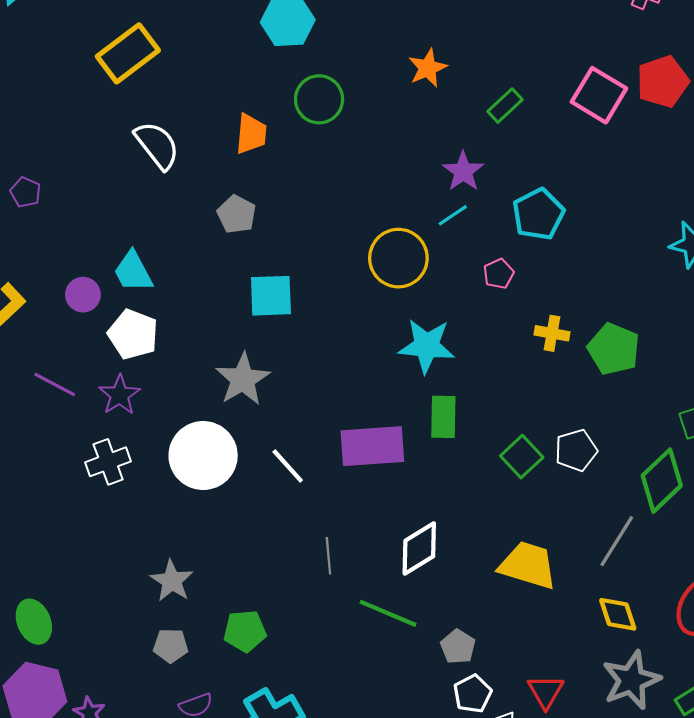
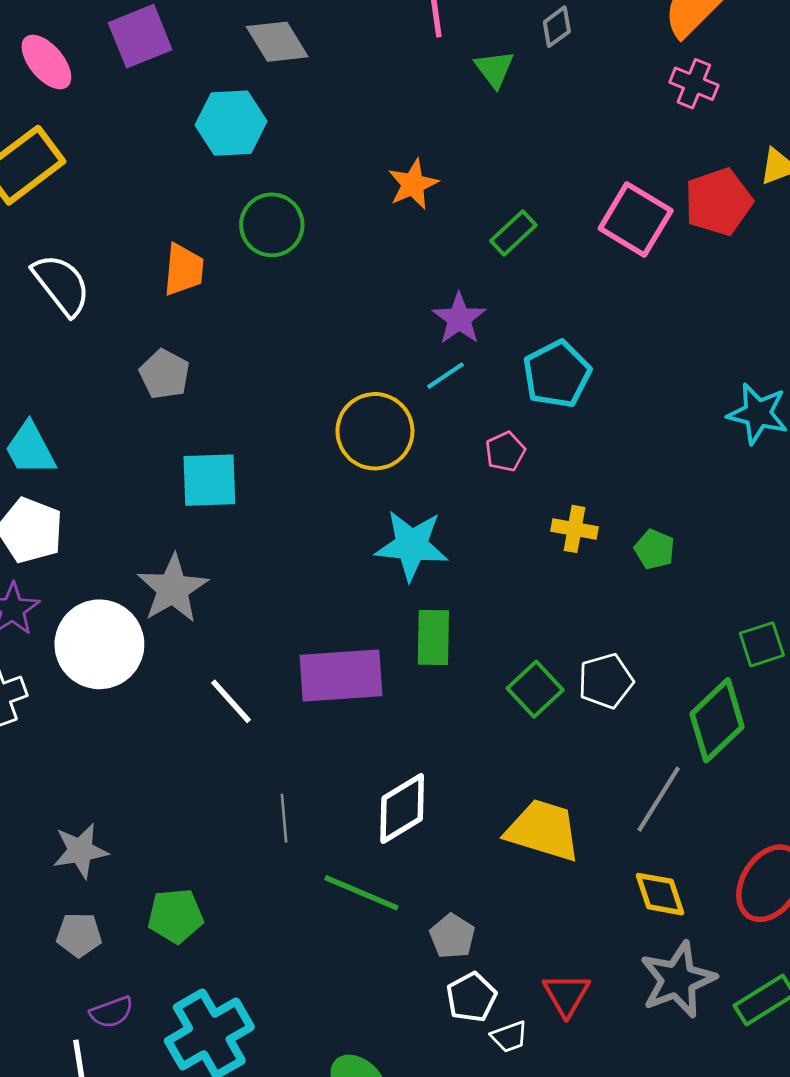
green pentagon: (614, 349) -> (655, 549), size x0.6
white circle: (203, 456) -> (99, 644), moved
gray star: (172, 581) -> (80, 851), turned 30

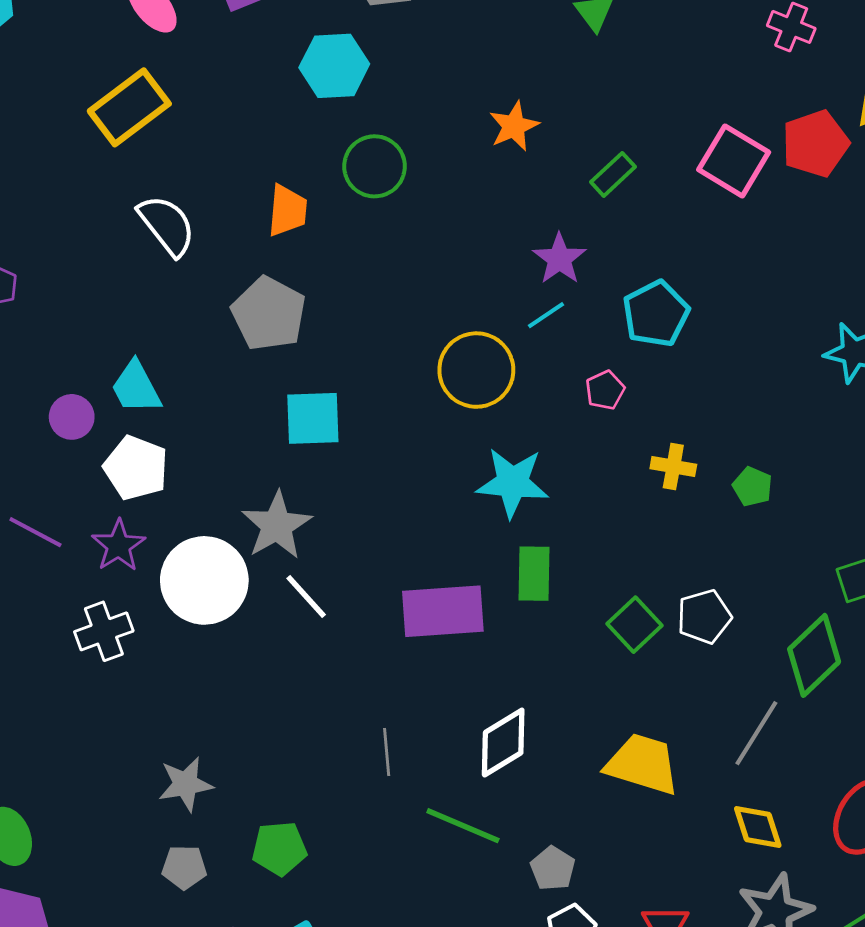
gray pentagon: (165, 374) -> (269, 314), size x1.5
white line: (231, 701) -> (306, 596), moved

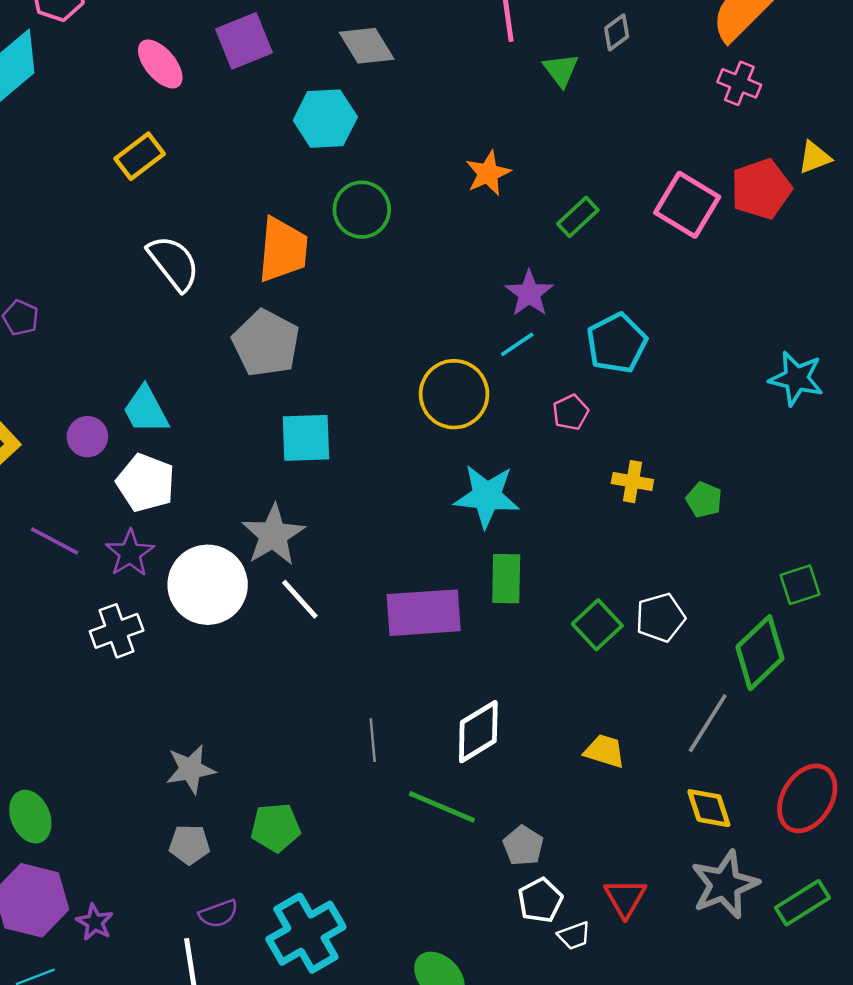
yellow rectangle: (129, 107) -> (140, 156), size x0.7
orange trapezoid: (287, 211) -> (283, 250), size x1.4
yellow trapezoid: (643, 764) -> (605, 751), size x0.6

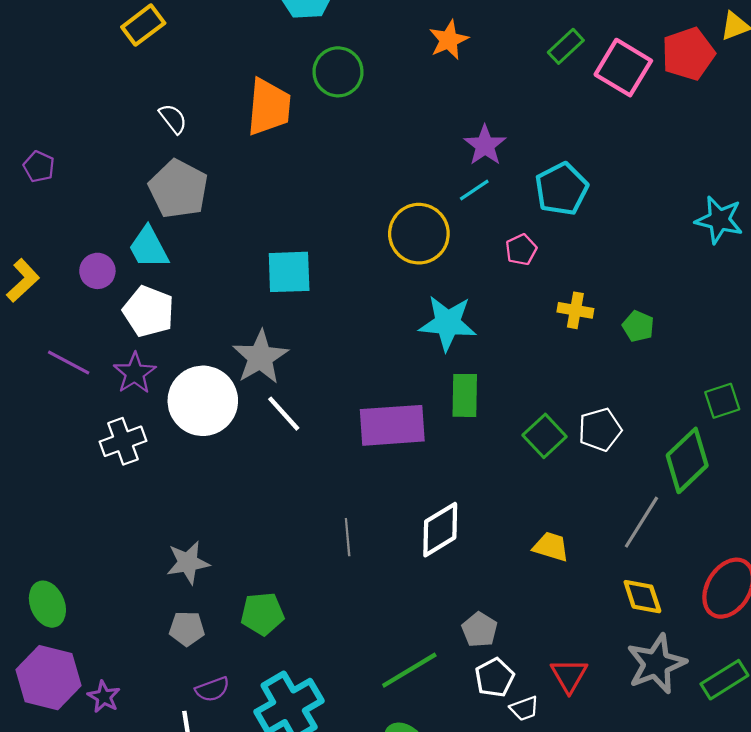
green rectangle: (578, 217) -> (566, 46), moved
white semicircle: (174, 263) -> (173, 119), size x0.6
gray pentagon: (266, 343) -> (178, 189), moved
green line: (442, 807) -> (409, 670), moved, turned -54

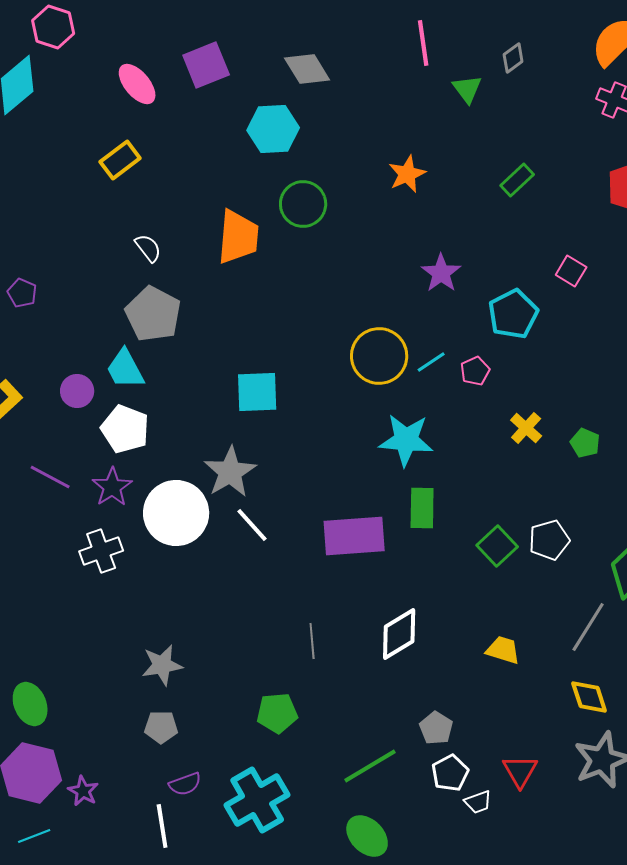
pink square: (623, 68) -> (571, 271), moved, size x0.6
cyan line: (474, 190) -> (431, 362), moved
yellow cross: (575, 310) -> (526, 428), turned 32
green pentagon: (262, 614) -> (277, 713), moved

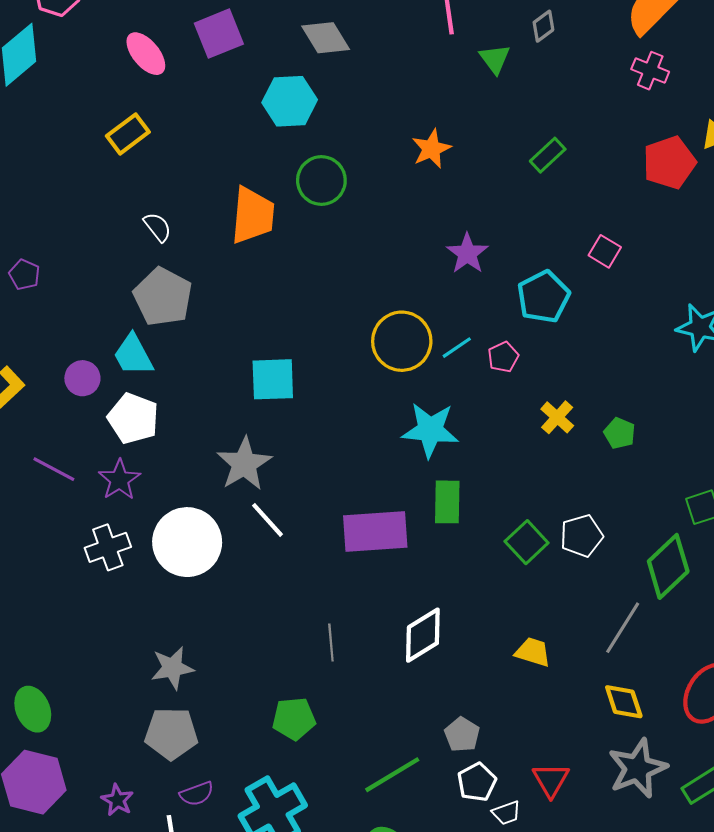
white circle: (176, 513) -> (187, 542), moved
gray pentagon: (161, 727) -> (171, 733), size x1.5
purple star: (83, 791) -> (117, 800), moved

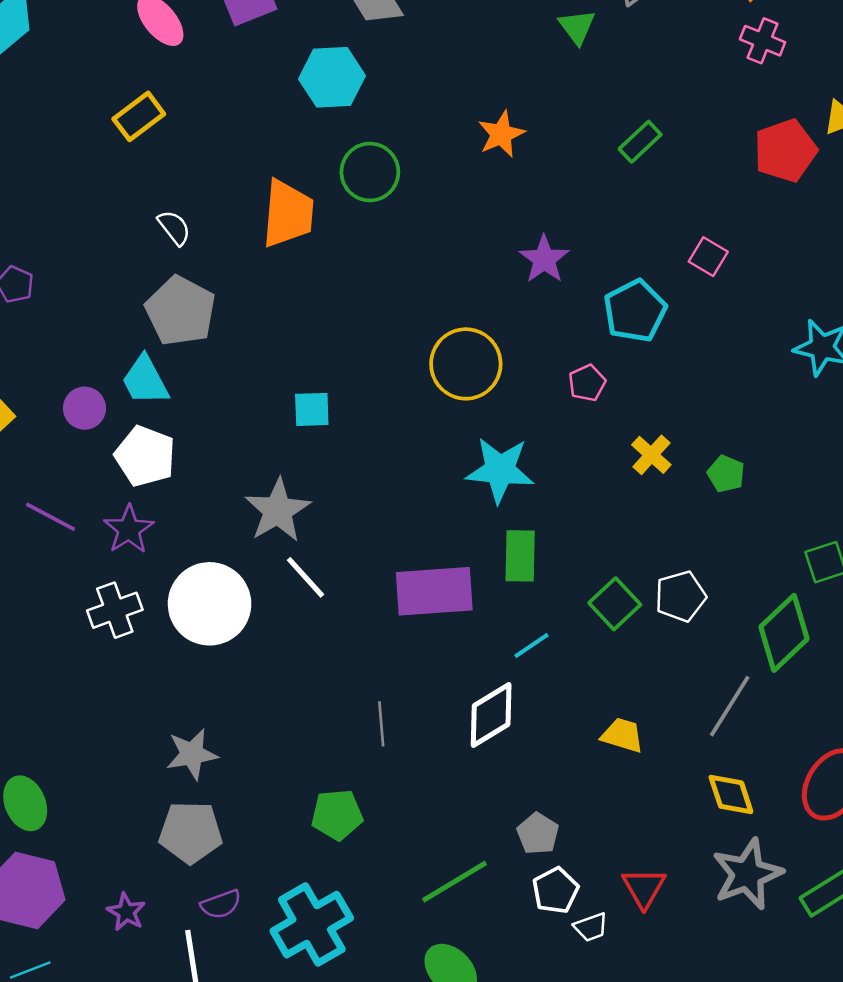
cyan line: (457, 348) -> (531, 646), moved
cyan square: (273, 379) -> (312, 409), size x0.7

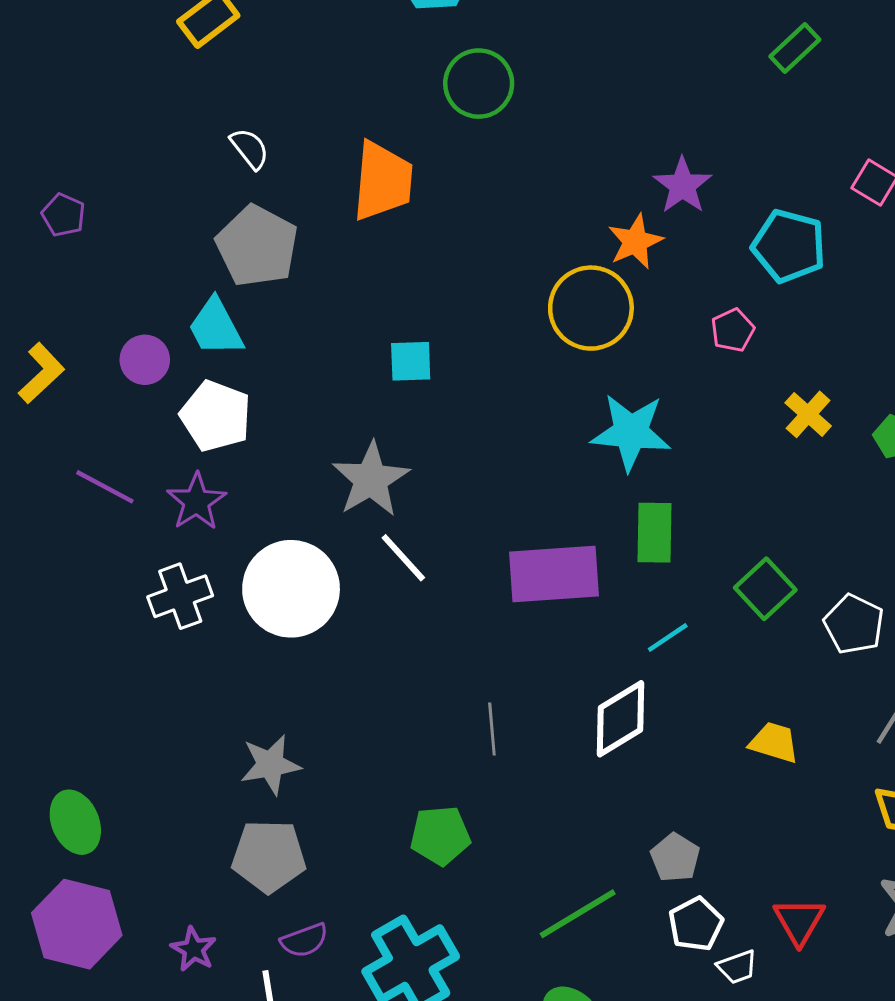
orange star: (501, 134) -> (635, 242), moved
orange trapezoid: (288, 214) -> (383, 181), moved
cyan pentagon: (635, 311) -> (789, 246), turned -30
white pentagon: (680, 596) -> (854, 624), moved, turned -30

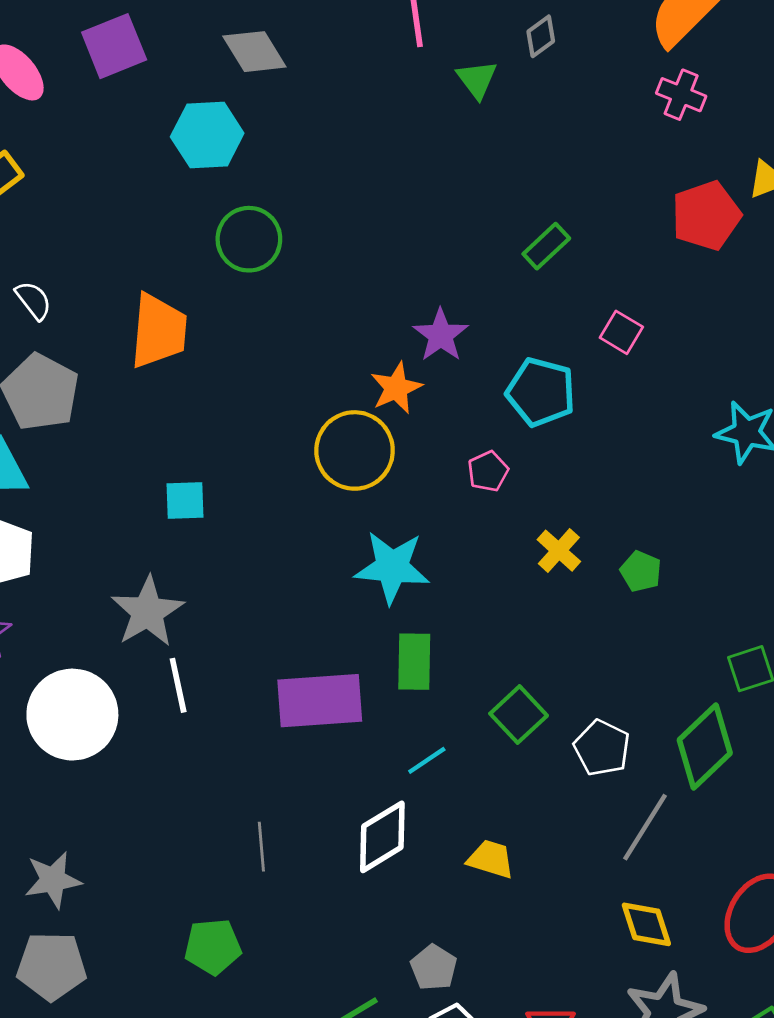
green rectangle: (795, 48) -> (546, 246), moved
white line: (403, 558) -> (178, 685), turned 30
yellow trapezoid: (774, 742) -> (491, 859), moved

